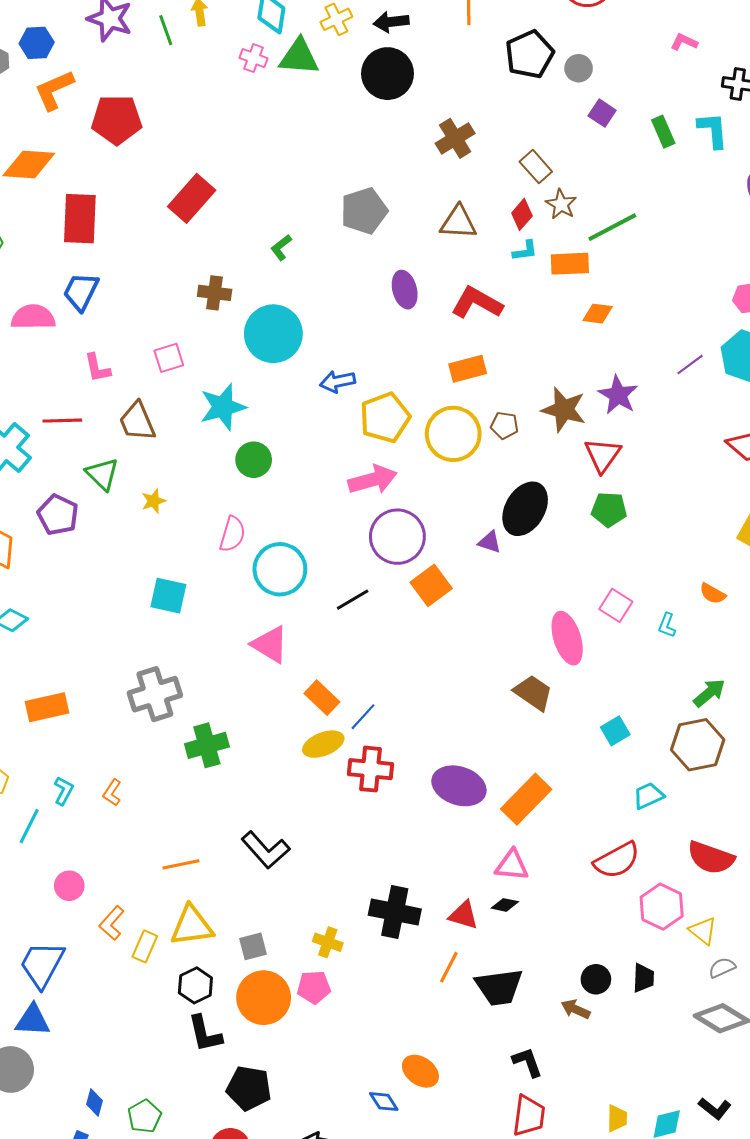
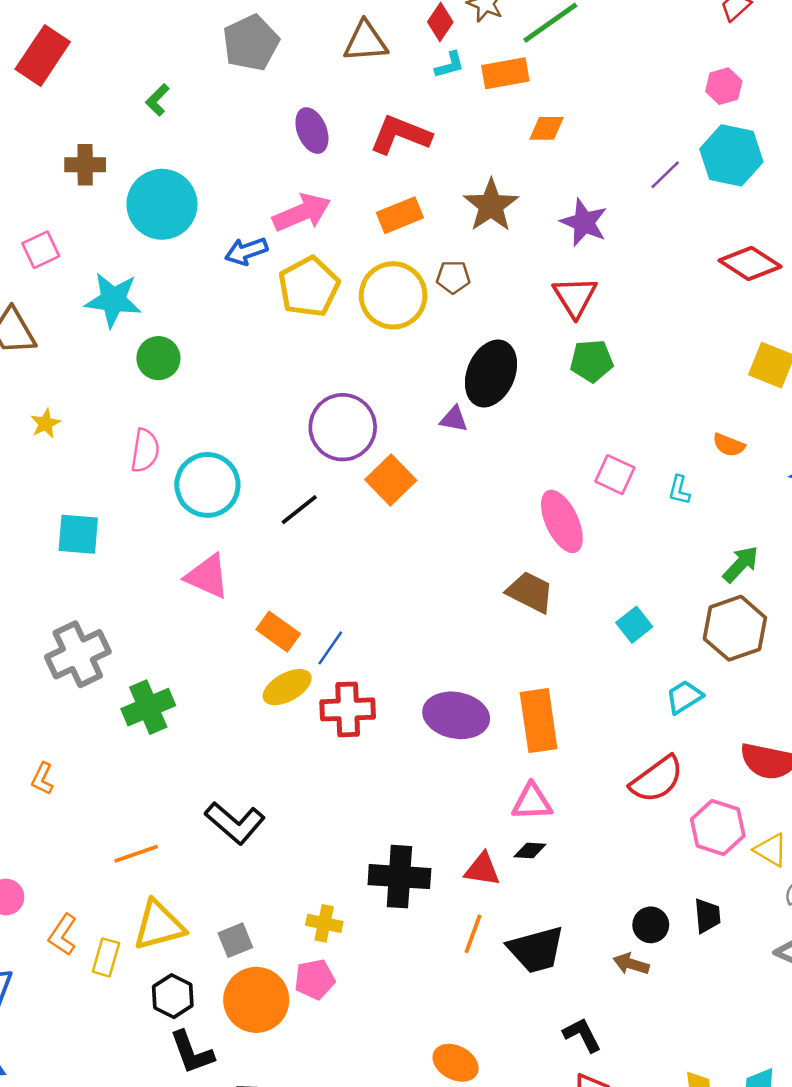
cyan star: (223, 407) -> (113, 300), turned 30
brown star: (564, 410) -> (491, 205), moved, turned 30
pink arrow: (373, 480) -> (302, 213), moved
orange rectangle: (526, 799) -> (539, 721), turned -45

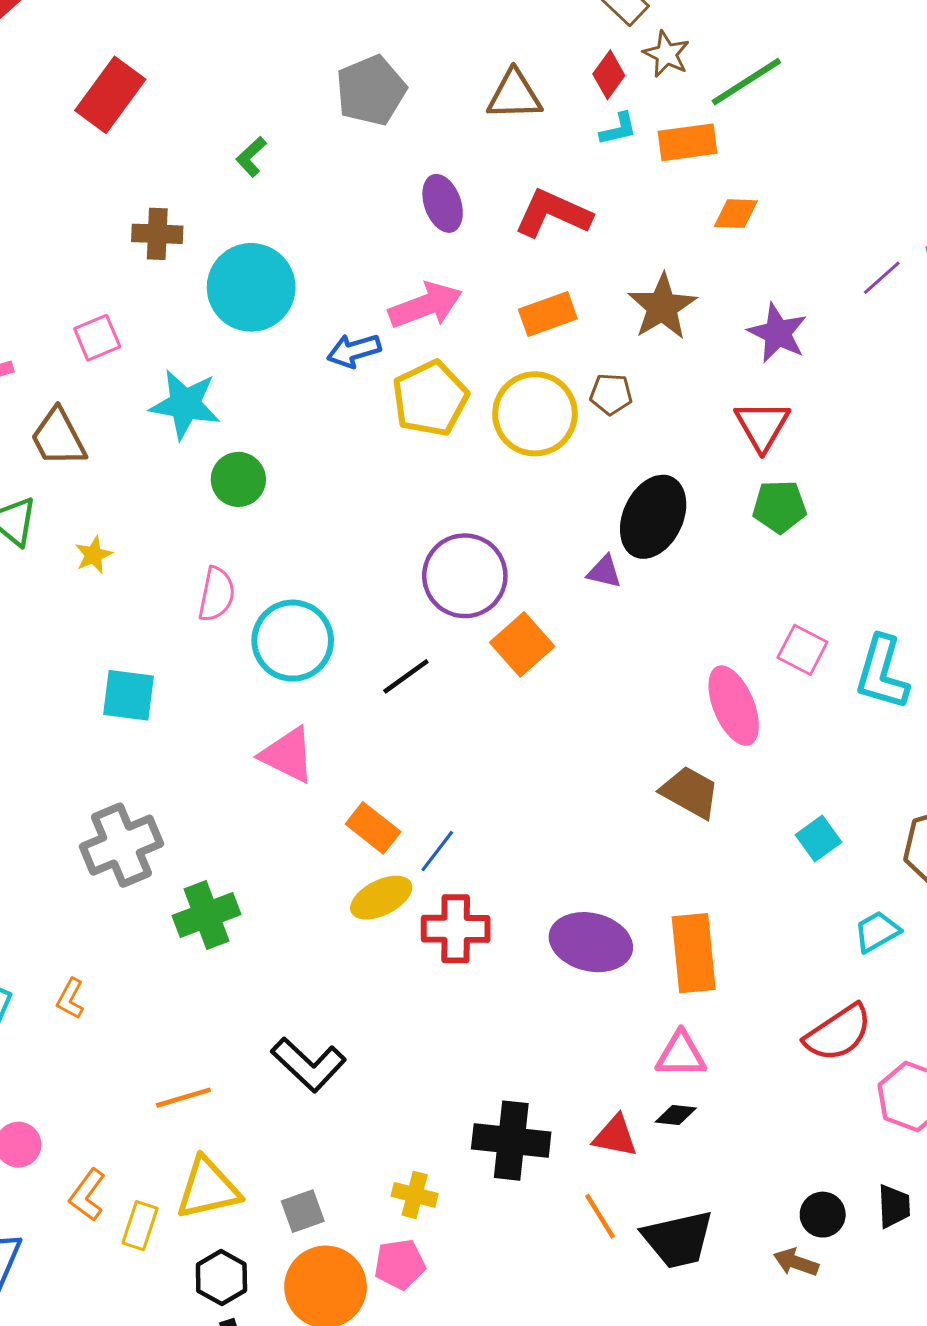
cyan L-shape: (679, 490) -> (882, 673), size x2.0
orange line: (473, 934) -> (600, 1216), turned -54

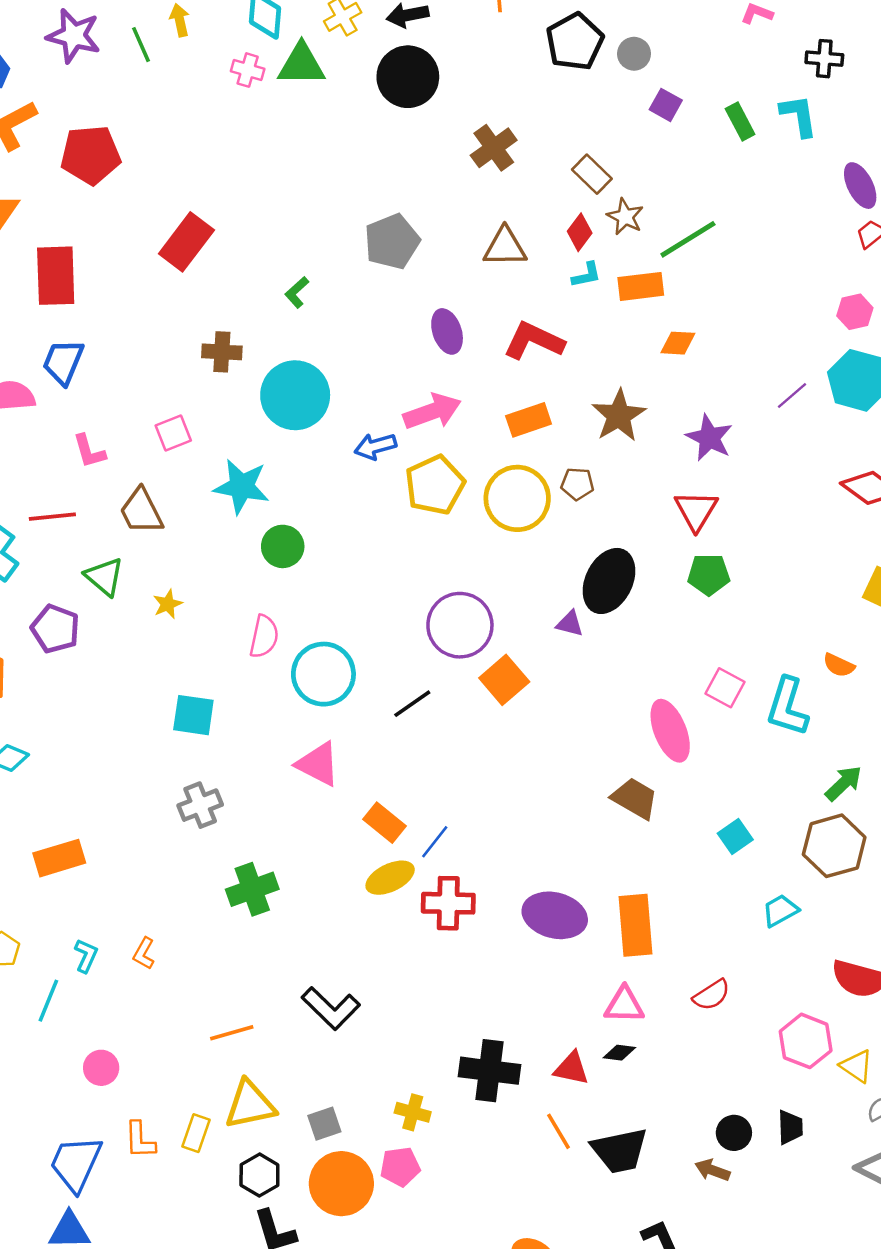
gray cross: (121, 845) -> (200, 805), moved, size x0.7
red semicircle: (838, 1033) -> (711, 995), moved, size x0.7
orange L-shape: (87, 1195) -> (140, 1140), moved, turned -39

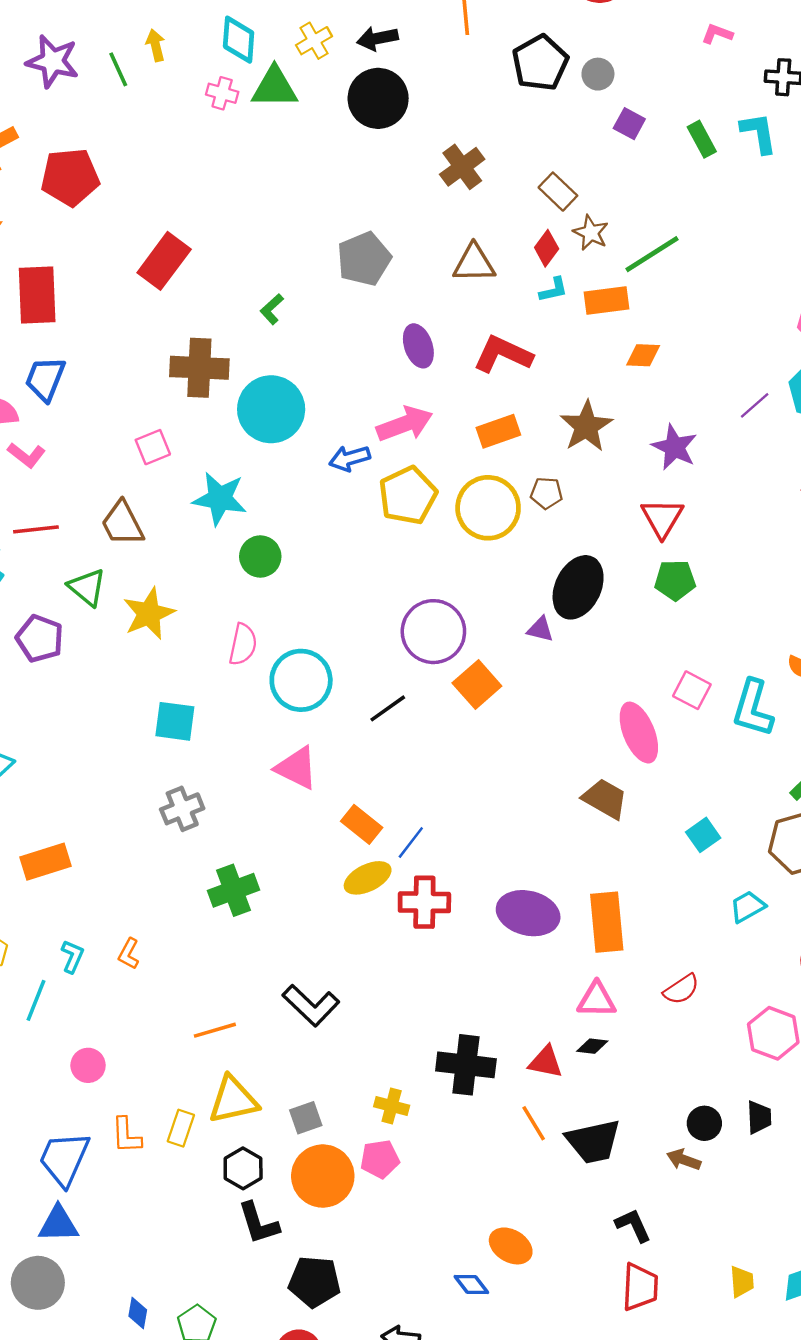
brown cross: (222, 352) -> (199, 368), size x1.5
pink L-shape: (89, 451) -> (27, 455), moved, turned -36
yellow star: (168, 604) -> (149, 614), size x1.8

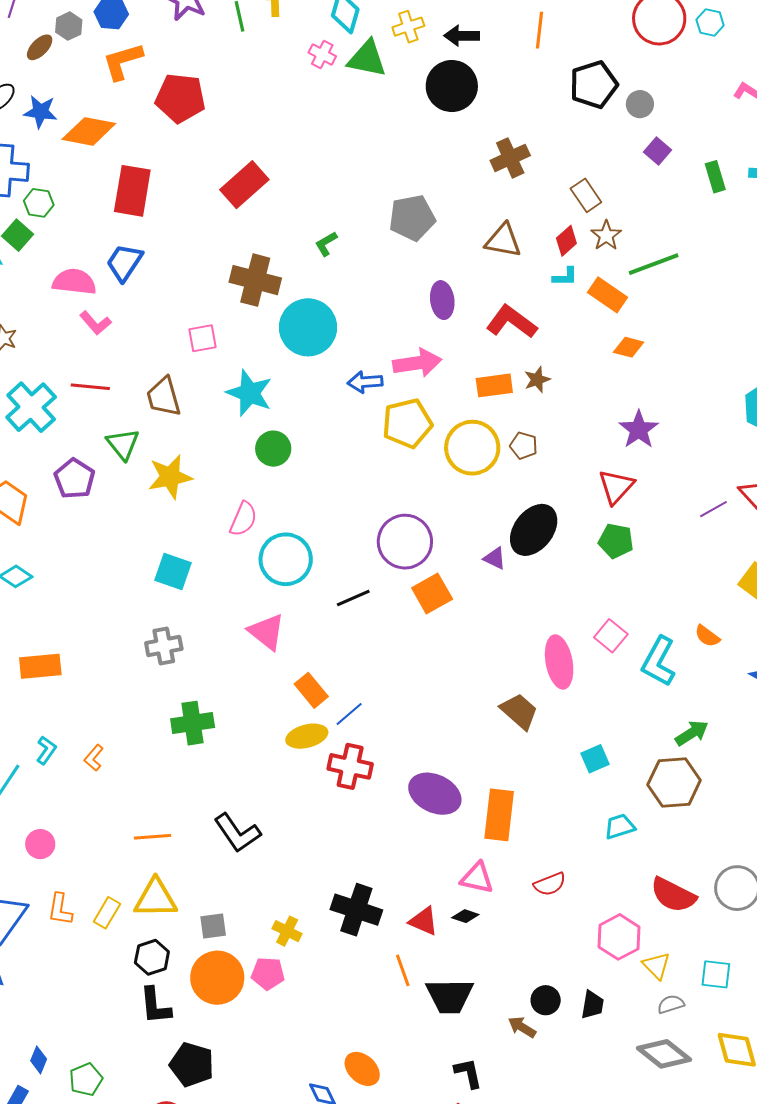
orange rectangle: (606, 300) -> (607, 295), turned 30
purple line: (755, 405) -> (713, 509), moved
brown star: (586, 426) -> (537, 380), moved, size x0.6

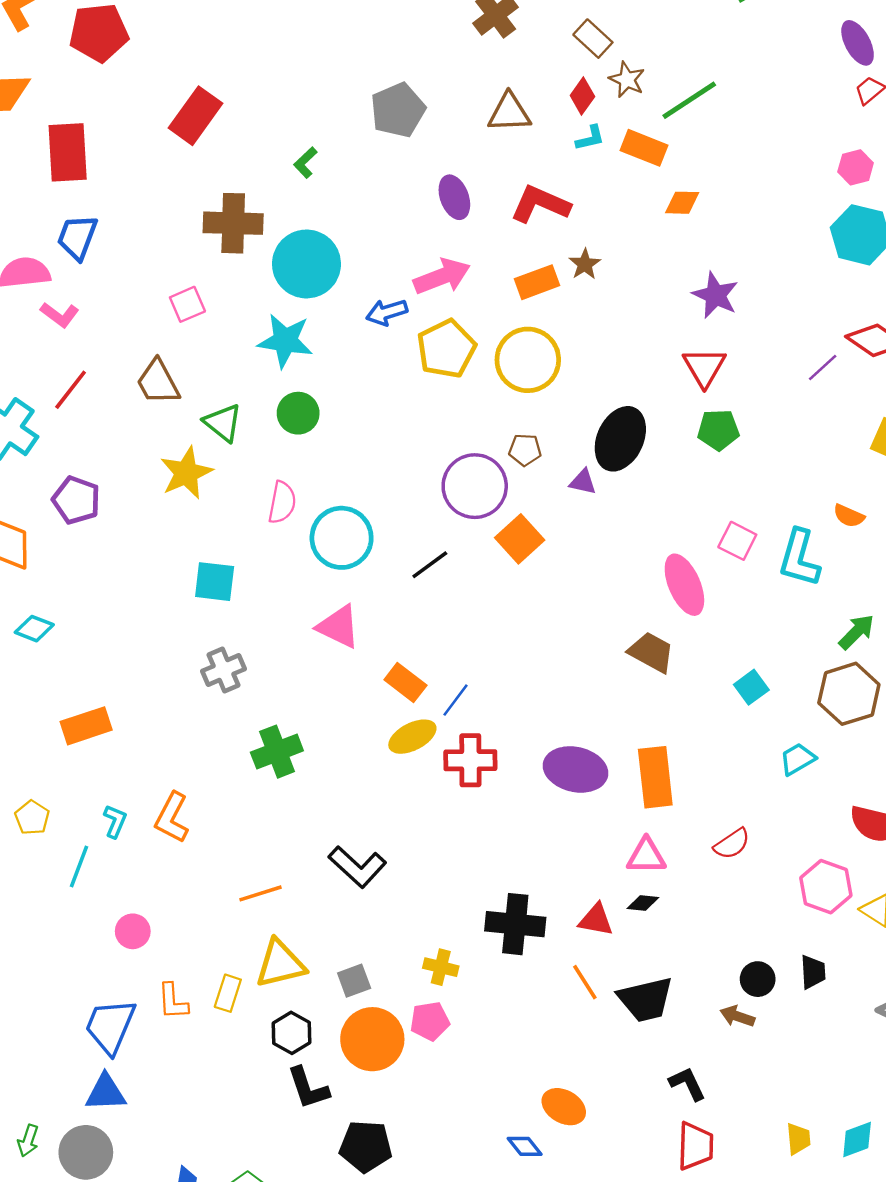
red line: (90, 387) -> (71, 390), turned -45
cyan star: (249, 393) -> (285, 341), moved
green triangle: (123, 444) -> (223, 423), moved
brown pentagon: (524, 446) -> (525, 450), moved
orange L-shape: (94, 758) -> (172, 818), size x1.6

